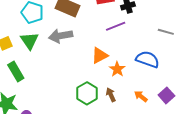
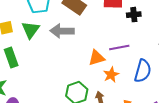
purple line: (116, 26) -> (119, 48), moved
blue semicircle: (147, 59) -> (143, 71), turned 75

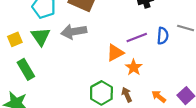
blue semicircle: (143, 71) -> (163, 36), moved, size x0.7

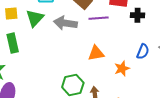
purple line: (137, 37) -> (99, 18), moved
orange star: (134, 67) -> (122, 68), moved

